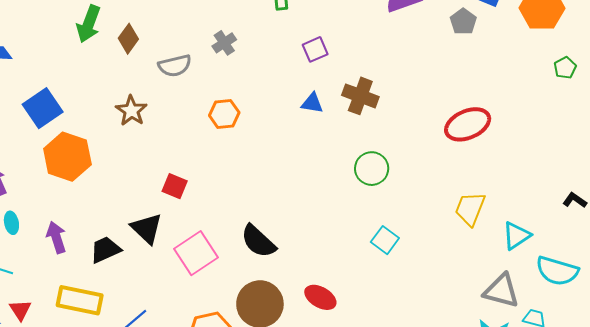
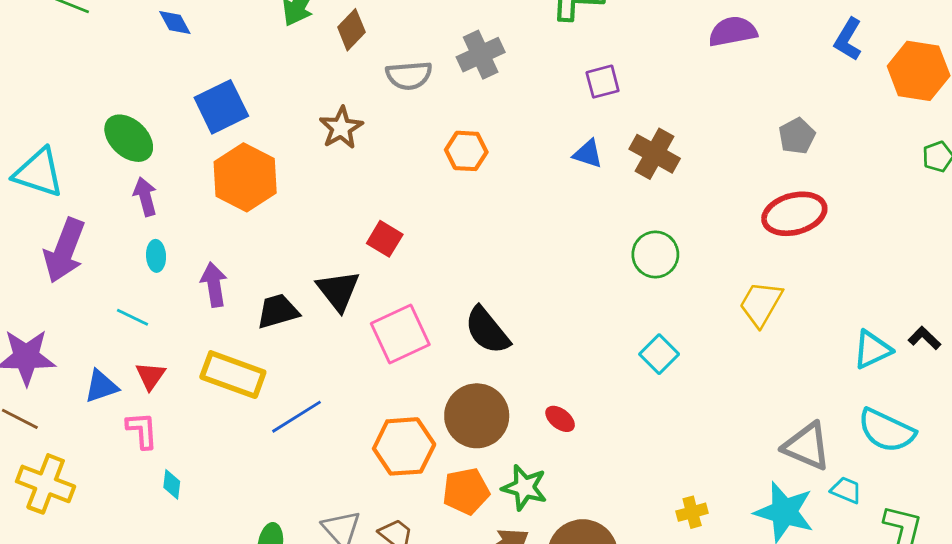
gray pentagon: (463, 22) -> (797, 136), moved
gray cross: (224, 43) -> (481, 55), size x1.4
yellow trapezoid: (470, 209) -> (761, 304), moved
cyan triangle: (517, 236) -> (872, 350), moved
red ellipse: (320, 297) -> (560, 419), size x0.7

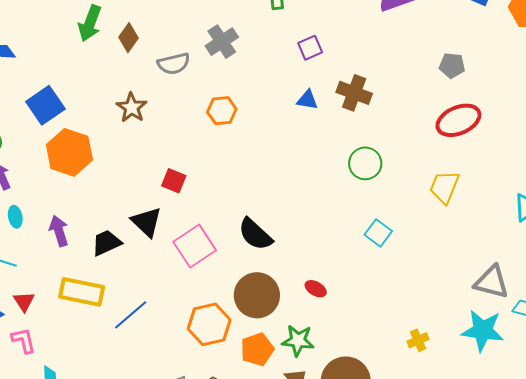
gray pentagon: (797, 136) -> (452, 66), turned -30

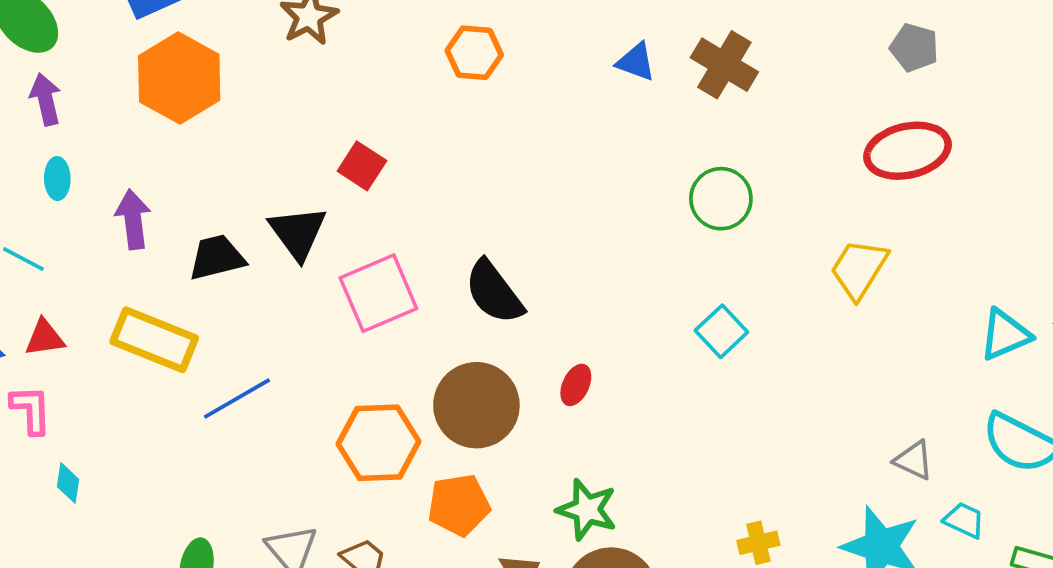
gray triangle: (492, 282) -> (914, 460), size x0.6
red ellipse: (316, 289) -> (576, 385), moved, turned 75
red triangle: (24, 301) -> (45, 338), turned 45
green star: (298, 341) -> (587, 510), moved

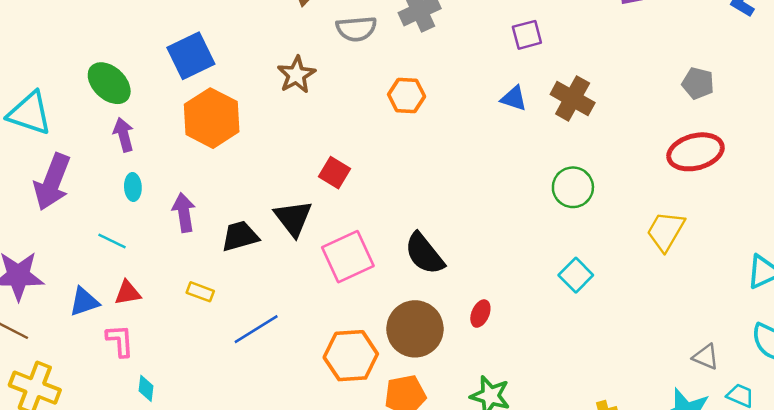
yellow rectangle: (154, 340) -> (200, 292), size x0.5

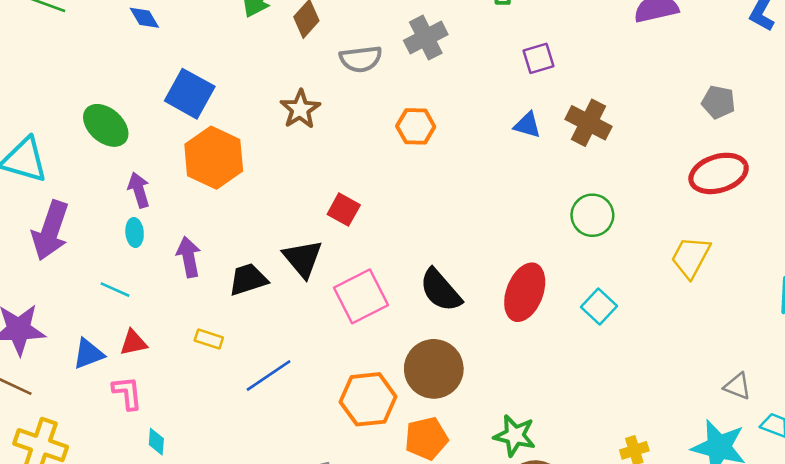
blue square: (191, 56) -> (190, 94), turned -33
purple arrow: (124, 135) -> (139, 190), moved
red ellipse: (480, 314) -> (525, 292), moved, size x2.0

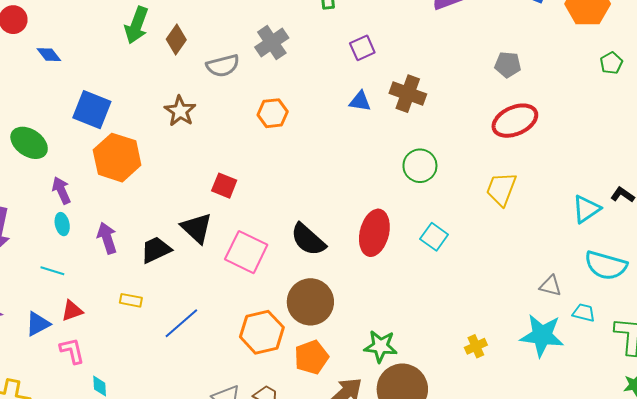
pink square: (361, 296) -> (246, 252), turned -30

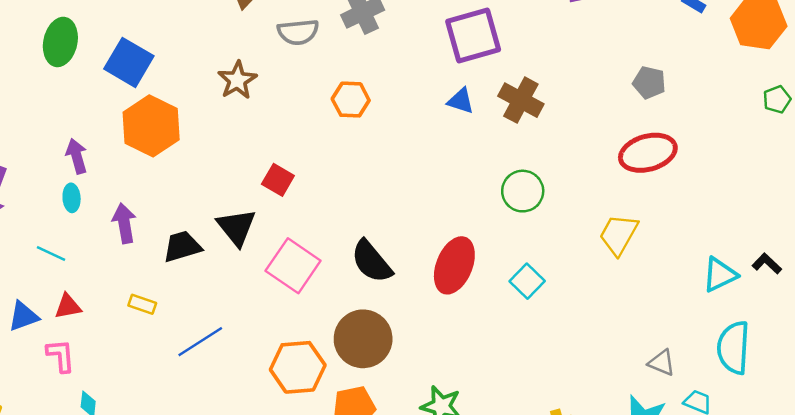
purple square: (362, 48) -> (473, 35), size x1.8
green ellipse: (29, 143) -> (60, 42), moved, turned 60
cyan semicircle: (606, 265) -> (733, 348), turned 69

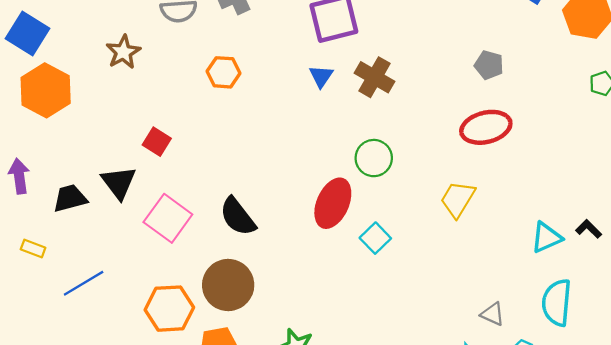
blue triangle: (461, 101) -> (321, 76), turned 45
red ellipse: (454, 265) -> (333, 203), moved

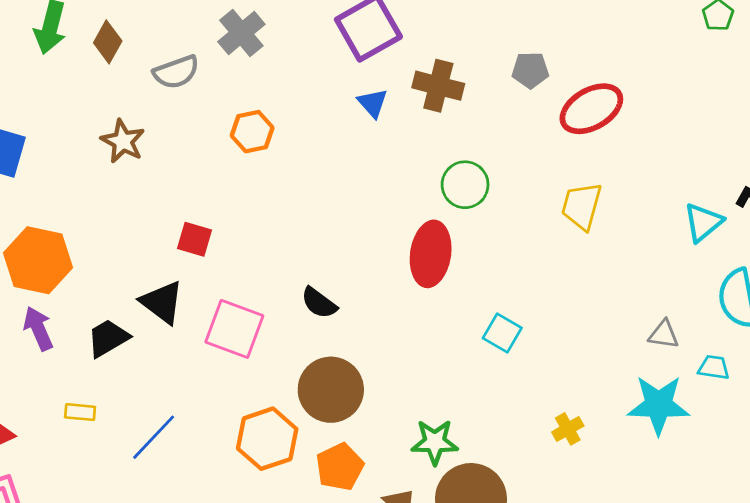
gray pentagon: (489, 65) -> (530, 70), moved
orange hexagon: (46, 90) -> (38, 260), moved
black semicircle: (238, 217) -> (319, 303), size x0.7
cyan square: (375, 238) -> (502, 333), moved

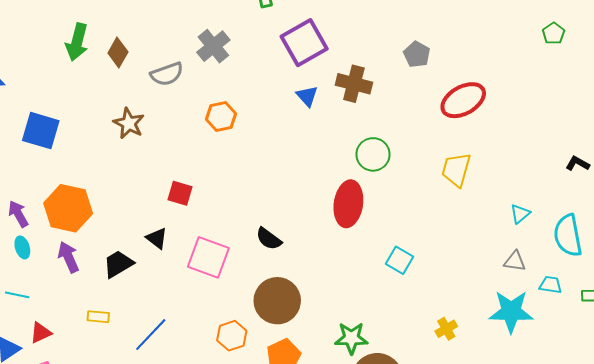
gray pentagon: (530, 70) -> (417, 54), moved, turned 30
cyan triangle: (703, 222) -> (520, 214), moved, size x0.7
black triangle: (162, 302) -> (157, 238), size x0.7
orange hexagon: (267, 439) -> (232, 336), size x0.7

